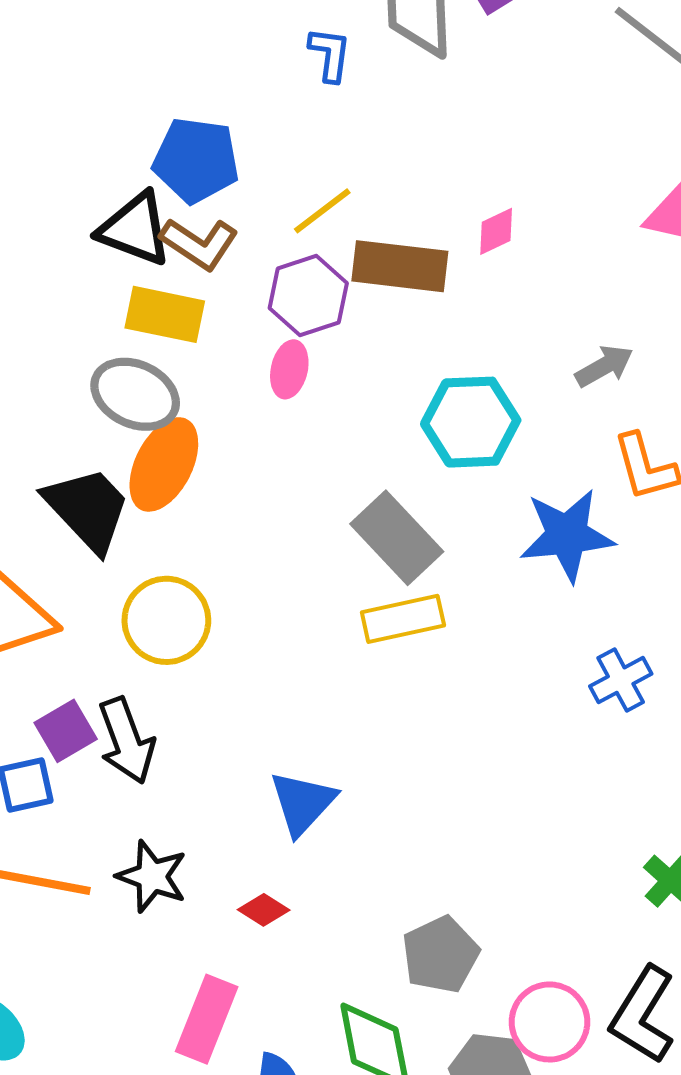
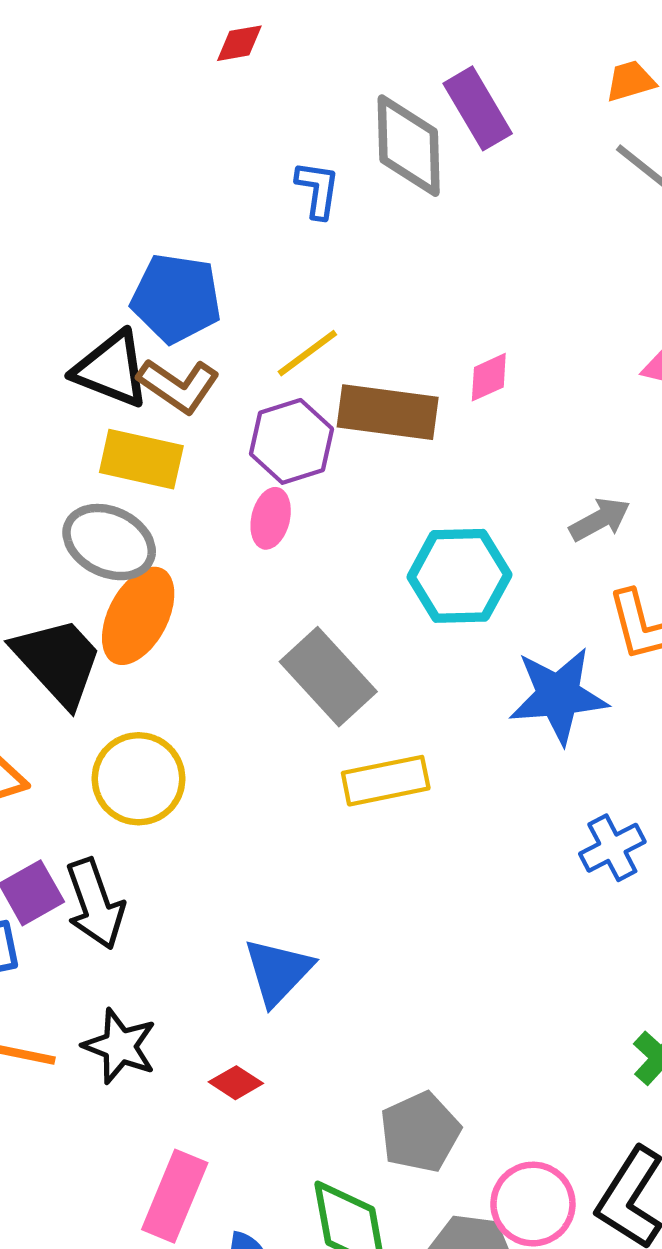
gray rectangle: (397, 538) -> (328, 677), moved

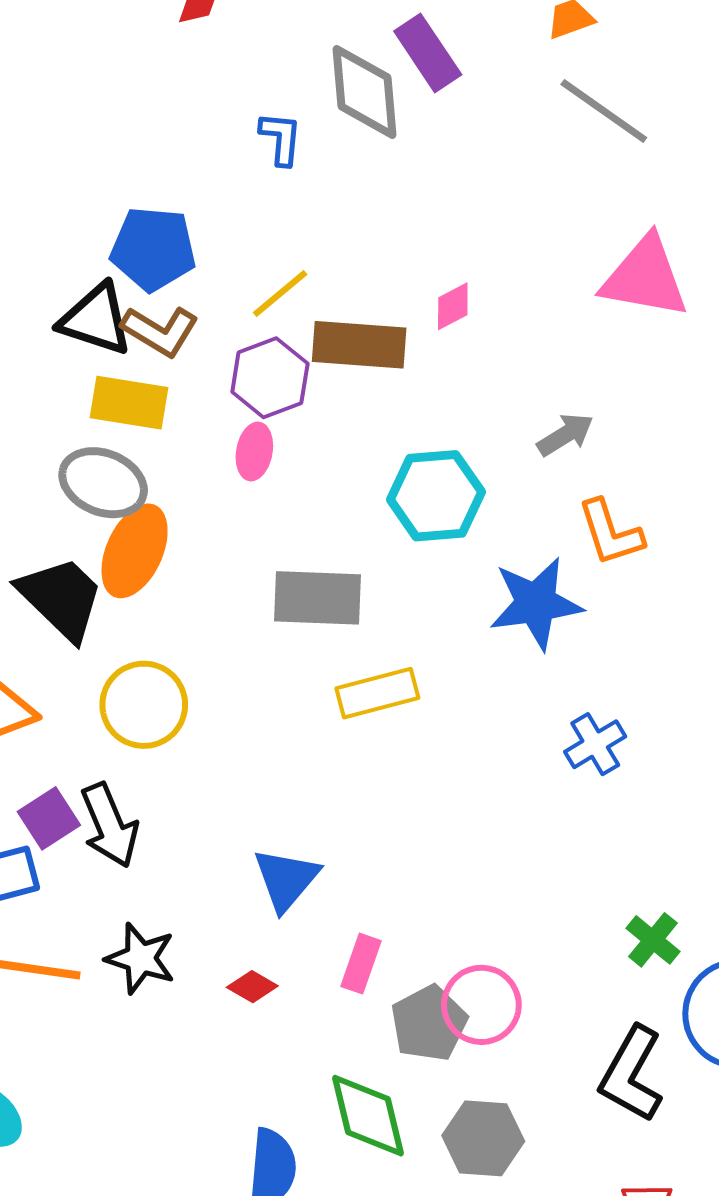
gray rectangle: (328, 677) -> (317, 598), turned -42
pink rectangle: (175, 1196) -> (361, 964), moved, size x0.7
pink circle: (533, 1204) -> (481, 1005), moved

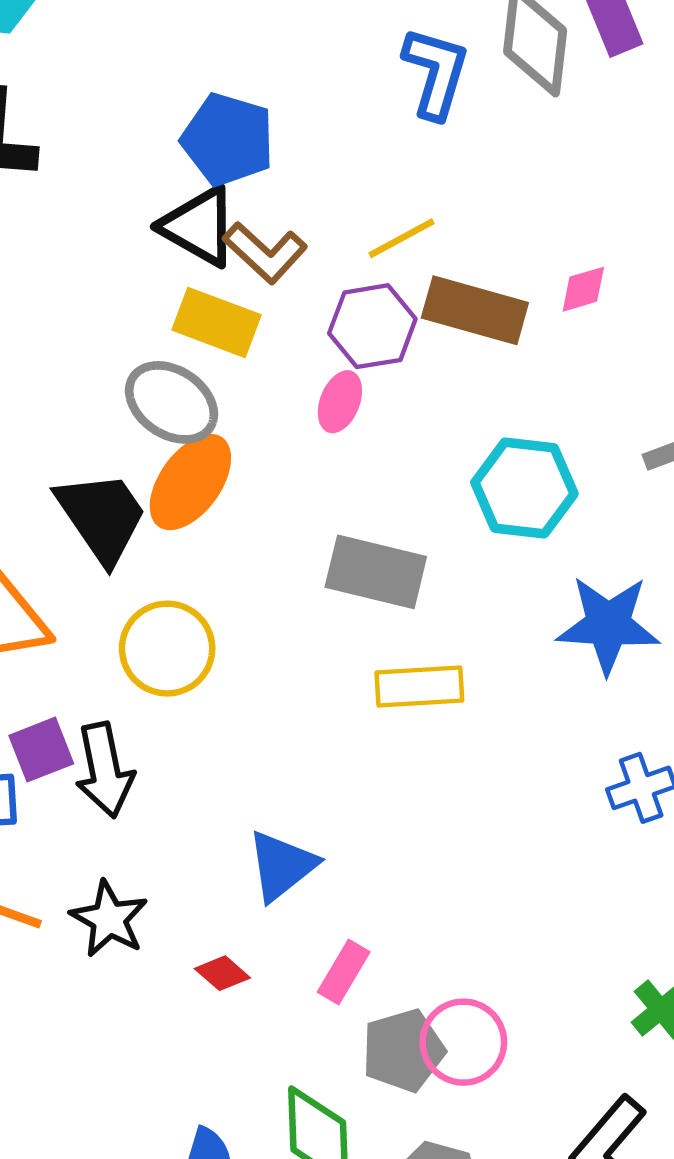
blue L-shape: (281, 138) -> (436, 73), size x1.5
blue pentagon: (153, 249) -> (228, 140), moved

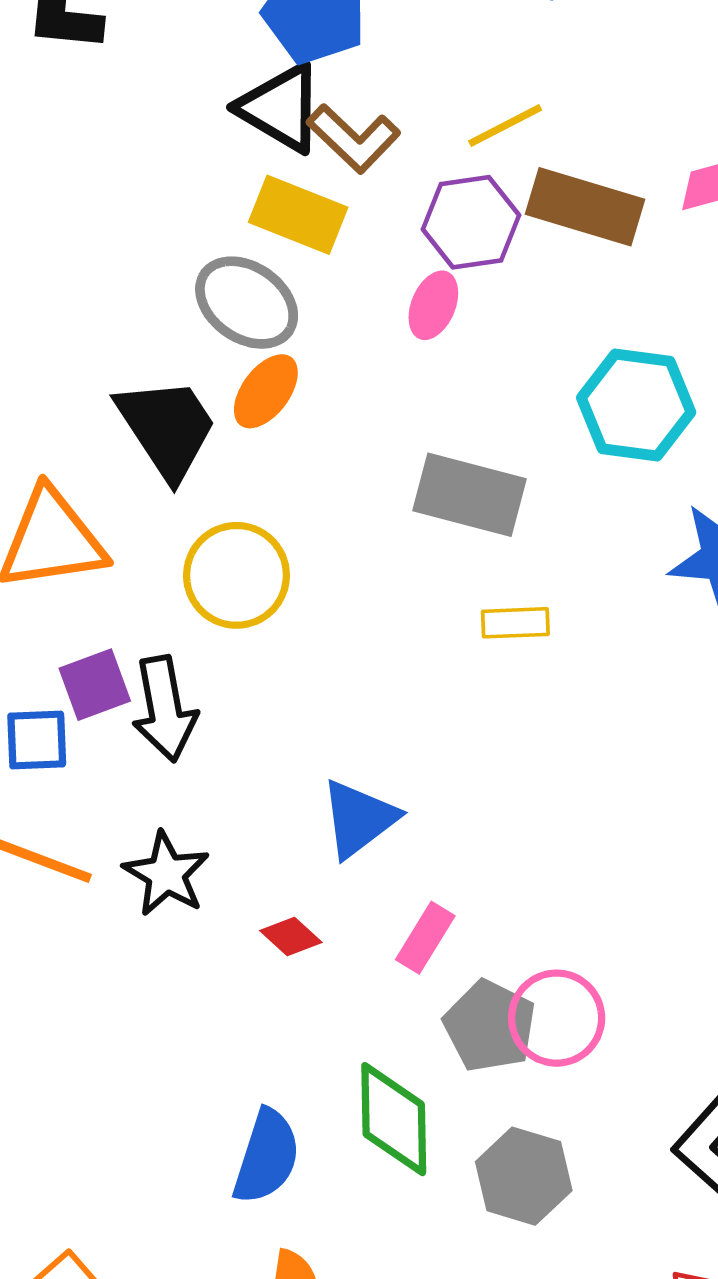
orange ellipse: (190, 482) -> (266, 391), size x0.7
yellow rectangle: (419, 686) -> (515, 623), size x0.7
gray pentagon: (403, 1050) -> (490, 1026), turned -30

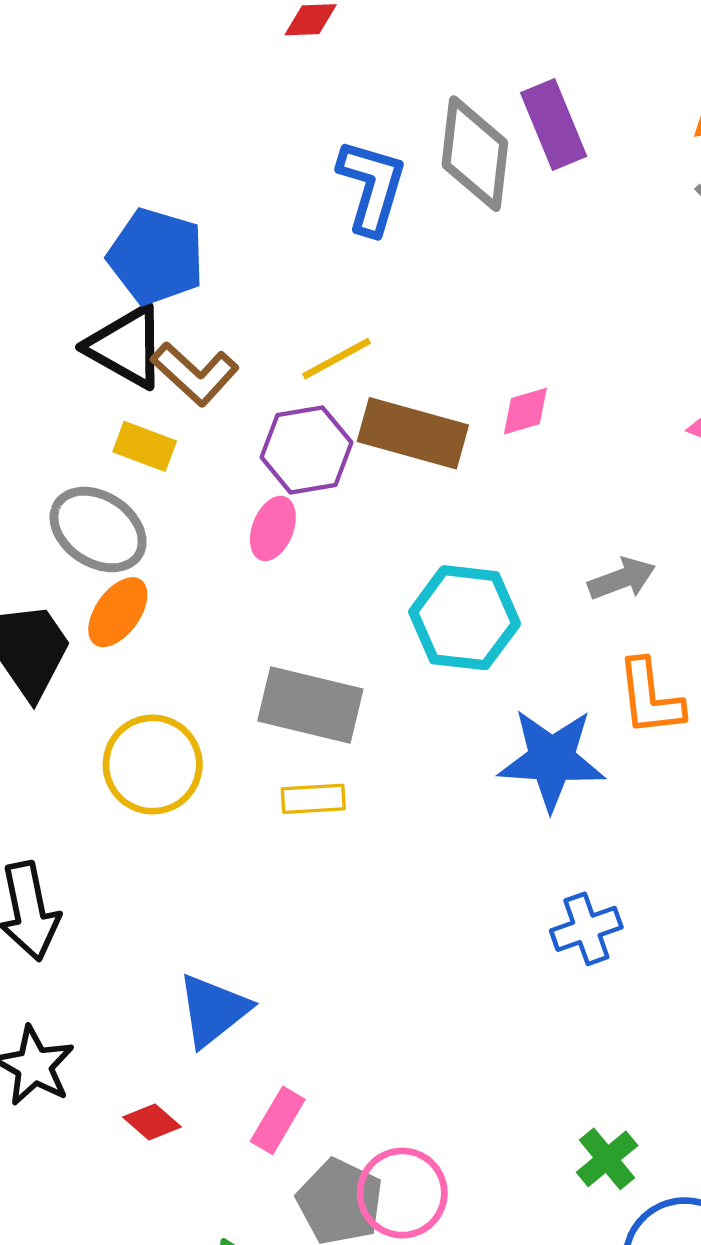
yellow rectangle: (298, 215) -> (145, 446), size x0.7
yellow circle: (236, 575) -> (153, 765), moved
yellow rectangle: (515, 623) -> (313, 799), moved

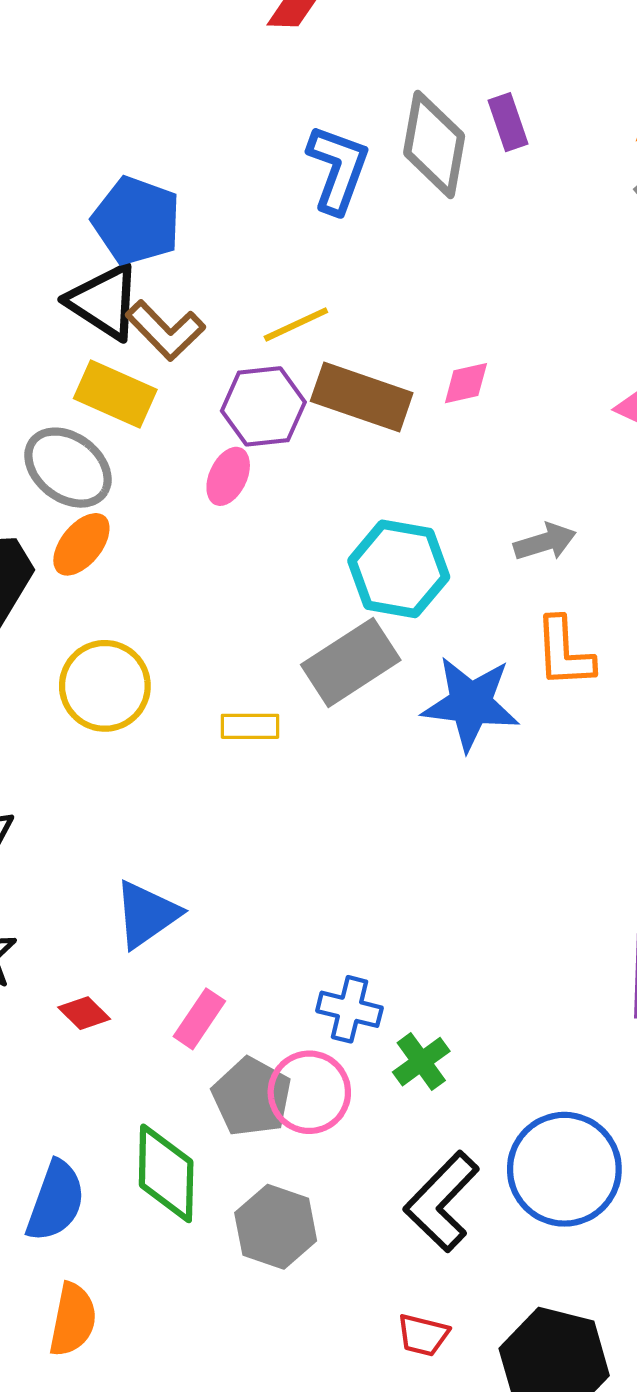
purple rectangle: (554, 125) -> (508, 122), size x0.7
yellow rectangle: (145, 446) -> (115, 394), size x1.4
gray rectangle: (310, 705) -> (351, 662), moved, turned -50
blue cross: (586, 929) -> (349, 1009), moved, turned 30
green cross: (607, 1159) -> (421, 1062), moved

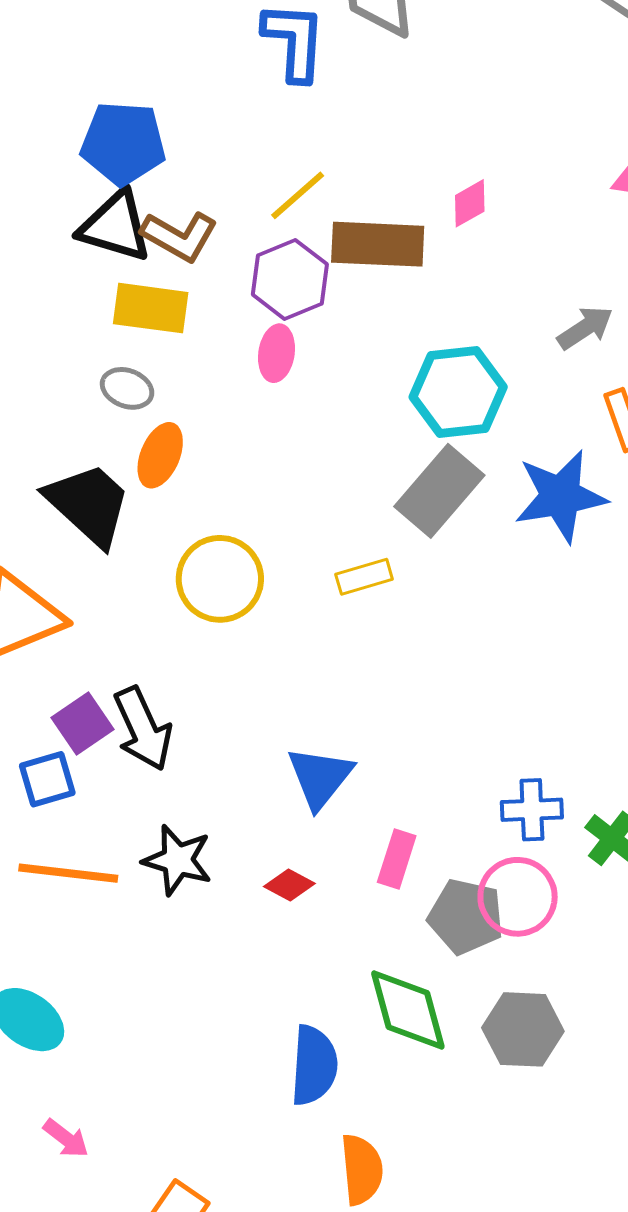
gray ellipse: (68, 468) -> (127, 388), size x0.6

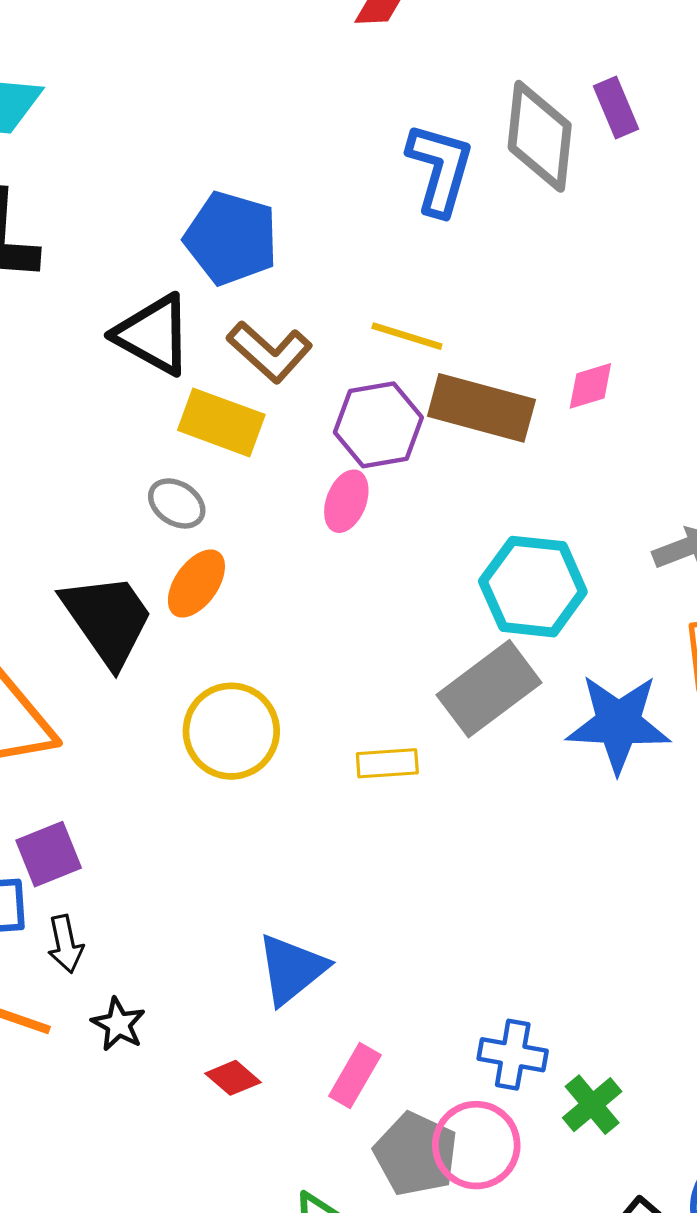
yellow line: (298, 195) -> (407, 336), turned 46
black triangle: (115, 226) -> (153, 335), moved
black arrow: (143, 729) -> (65, 944), moved, size x0.6
black star: (177, 860) -> (118, 1024), size x0.7

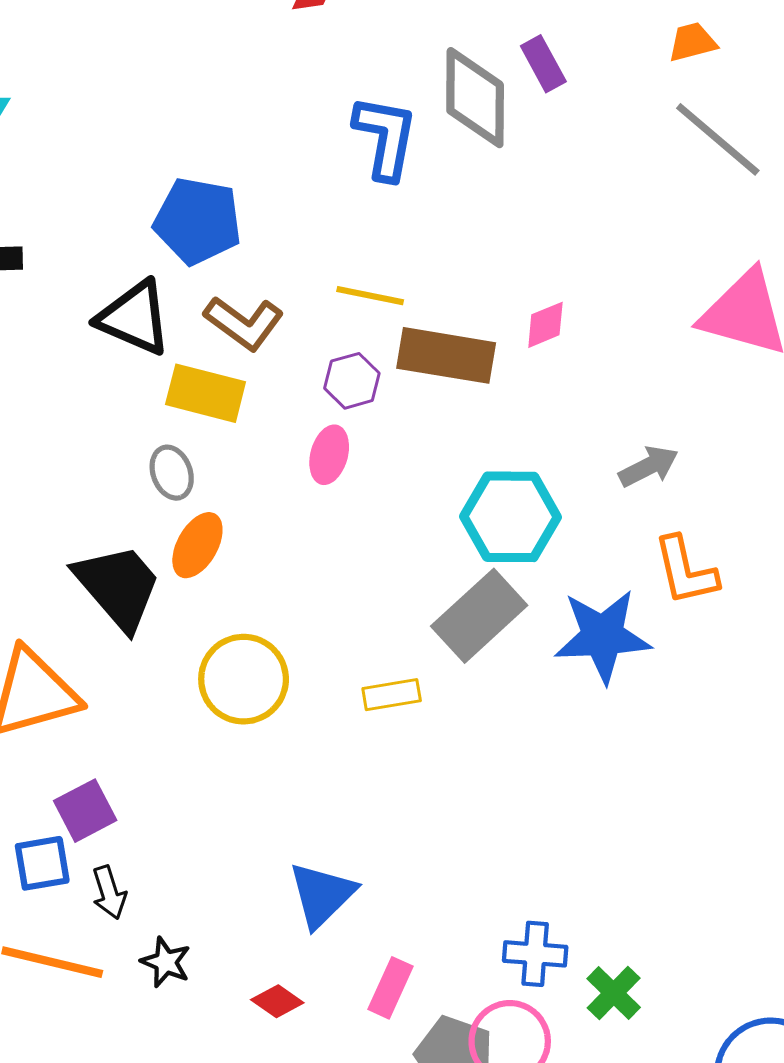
purple hexagon: (378, 425) -> (352, 381), size x0.7
gray ellipse: (177, 503) -> (172, 473), turned 42

